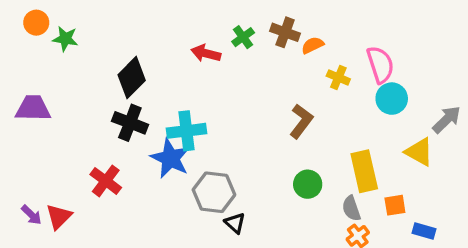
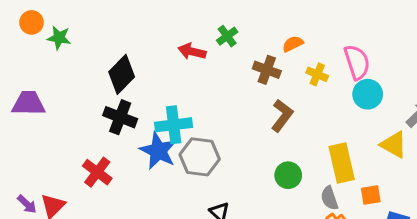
brown cross: (285, 32) -> (267, 70), moved
gray hexagon: (214, 192) -> (200, 157), moved

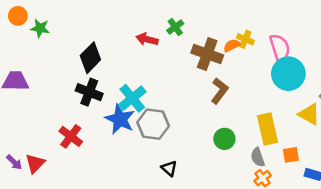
orange semicircle: (293, 44) -> (232, 45), moved
brown cross: (267, 70) -> (207, 54), size x1.4
yellow cross: (317, 74) -> (245, 39), moved
cyan circle: (368, 94) -> (288, 74), size x1.4
cyan cross: (174, 125) -> (132, 98), turned -32

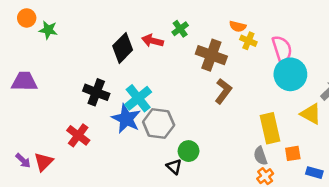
orange semicircle: (232, 45) -> (238, 26), moved, turned -140
black diamond: (90, 58) -> (123, 48), moved
green circle: (224, 139) -> (189, 151), moved

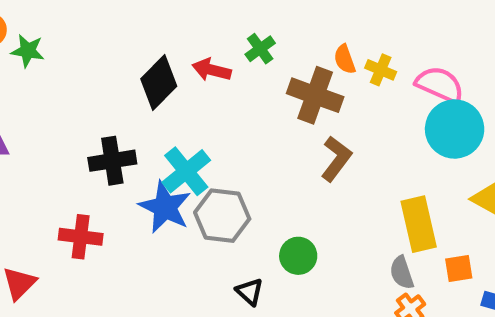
orange semicircle: (238, 26) -> (345, 59), moved, turned 56
pink semicircle: (282, 49) -> (440, 85), turned -48
black cross: (96, 92) -> (112, 161), turned -30
red cross: (78, 135) -> (81, 237), turned -30
green circle: (189, 151) -> (298, 256), moved

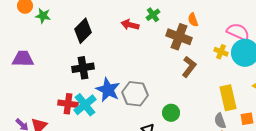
yellow cross: (381, 70) -> (221, 52), moved
black diamond: (159, 83) -> (83, 31), moved
cyan cross: (186, 171) -> (85, 105), moved

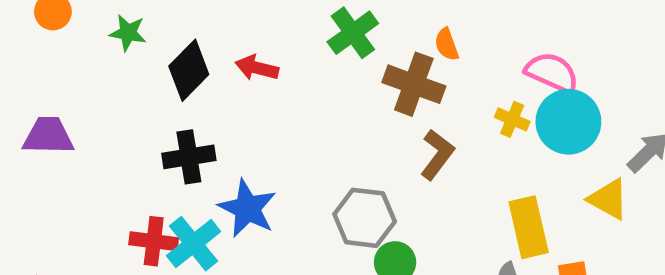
green cross: (153, 15) -> (353, 33), size x1.5
green star: (43, 16) -> (128, 33), moved
red arrow: (130, 25) -> (257, 68), moved
gray hexagon: (135, 94) -> (365, 218), moved

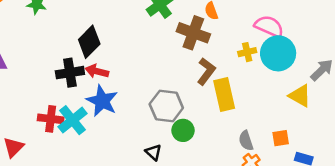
red arrow: (257, 68) -> (97, 71), moved
black diamond: (189, 70) -> (89, 42), moved
yellow cross: (512, 119) -> (247, 52), turned -36
yellow rectangle: (529, 227) -> (224, 94), moved

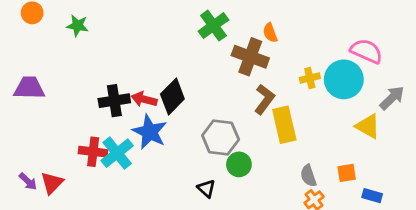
pink semicircle: (269, 26) -> (366, 51), moved
black diamond: (89, 42) -> (172, 96), moved

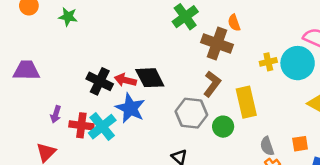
black diamond: (172, 96) -> (150, 78), turned -72
brown L-shape: (264, 99) -> (212, 84), moved
black cross: (114, 101) -> (100, 81), turned 35
green circle: (239, 164) -> (223, 127), moved
purple arrow: (28, 181) -> (56, 114), moved, turned 63

